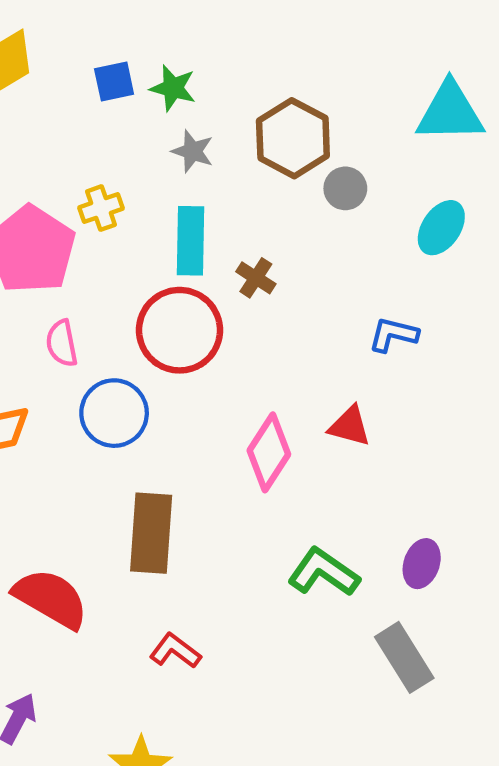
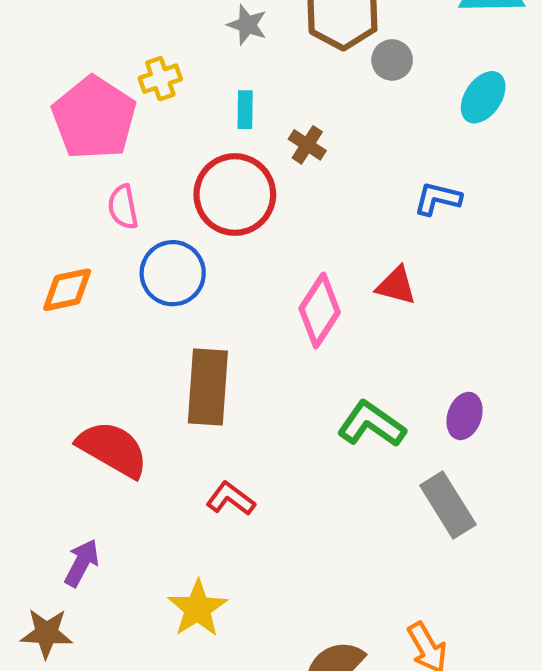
cyan rectangle: (190, 241) -> (245, 110), size x0.6

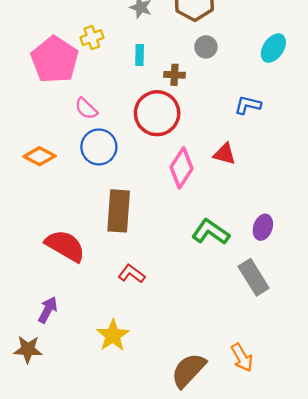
gray circle: (392, 60) -> (206, 47), moved
brown cross: (307, 145) -> (174, 75), turned -30
red circle: (235, 195) -> (157, 113), moved
pink semicircle: (123, 207) -> (86, 109), moved, turned -35
orange diamond: (67, 290) -> (40, 156), turned 40

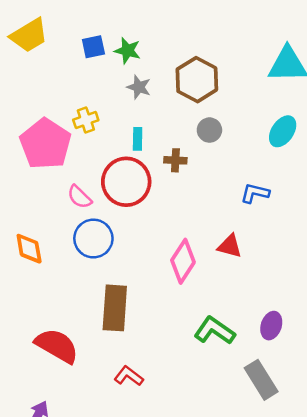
red circle: (157, 113) -> (126, 182), moved
orange diamond: (40, 156) -> (29, 249), turned 52

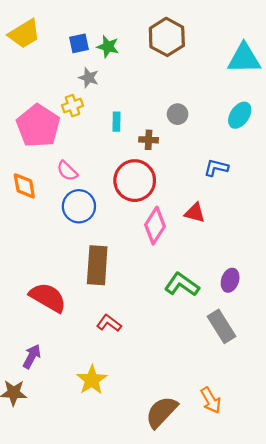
brown hexagon: (197, 80) -> (167, 37), moved
gray star: (139, 87) -> (89, 78), moved
red circle: (126, 182) -> (135, 181), moved
orange diamond: (29, 249) -> (24, 186), moved

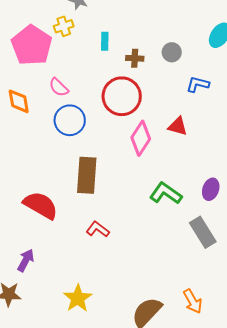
gray circle: (178, 114) -> (172, 52), moved
yellow star: (92, 380) -> (78, 298), moved

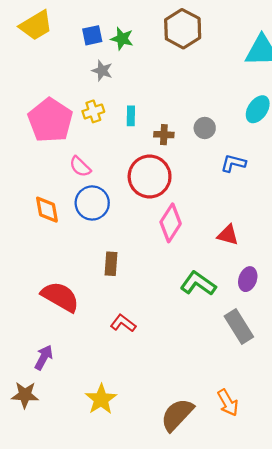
yellow cross: (64, 26) -> (93, 111), moved
orange diamond: (19, 101) -> (47, 210), moved
red triangle: (178, 126) -> (228, 235), moved
brown rectangle: (87, 175) -> (111, 264), size x0.6

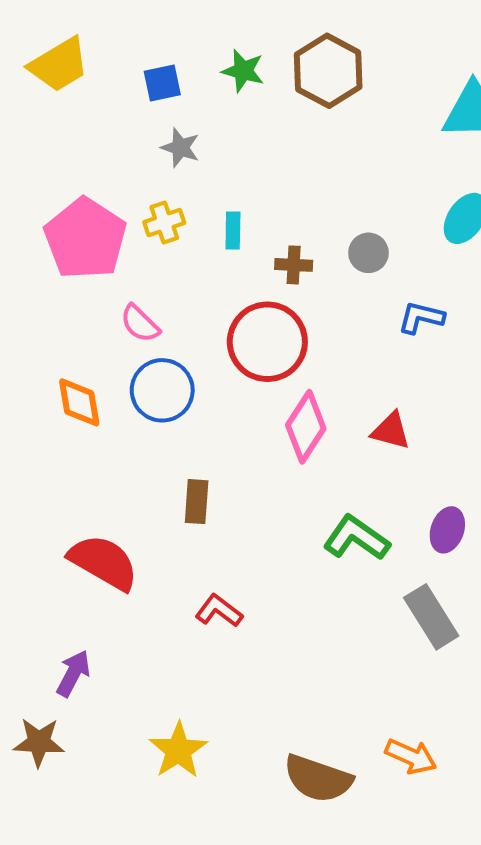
green star: (122, 39) -> (243, 71), moved
red triangle: (228, 235) -> (391, 431), moved
orange arrow: (228, 403) -> (411, 756), turned -36
brown semicircle: (177, 415) -> (318, 779), turned -114

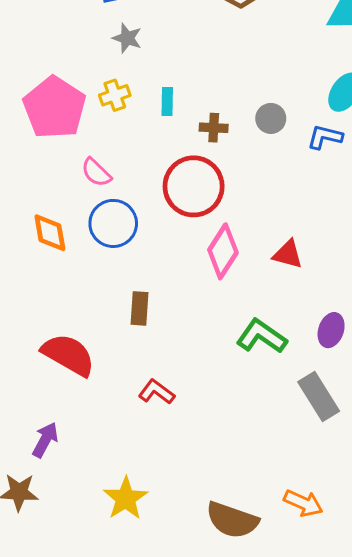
blue L-shape: (421, 318) -> (325, 137), moved

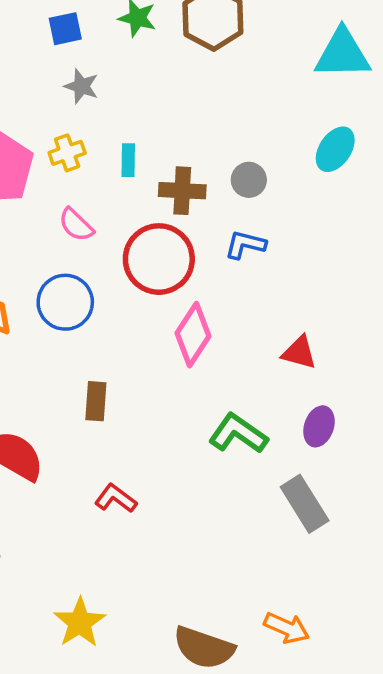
brown cross: (214, 128) -> (182, 191), size x1.4
blue L-shape: (325, 137) -> (245, 245), moved
pink semicircle: (96, 172) -> (76, 225), moved
red triangle: (288, 254) -> (299, 353), moved

